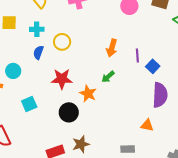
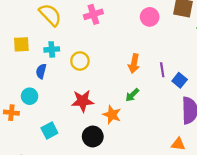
blue semicircle: (38, 52) -> (41, 71), moved

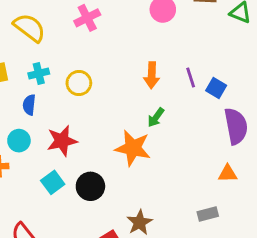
red star: (83, 101) -> (62, 141), moved
orange star: (112, 115) -> (133, 148), size x1.4
black circle: (93, 136) -> (90, 186), moved

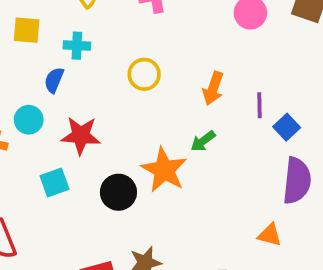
yellow circle: (79, 83) -> (144, 74), moved
black circle: (90, 186) -> (118, 192), moved

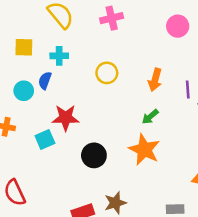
cyan circle: (29, 120) -> (24, 91), moved
orange star: (164, 170) -> (144, 150), moved
cyan square: (54, 183) -> (45, 139), moved

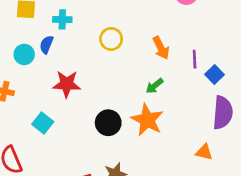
orange arrow: (155, 80) -> (161, 48), turned -45
cyan square: (45, 139) -> (43, 123), moved, turned -30
black circle: (94, 155) -> (108, 123), moved

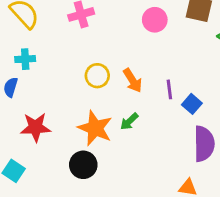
yellow circle: (111, 39) -> (97, 76), moved
orange star: (147, 120) -> (95, 128), moved

